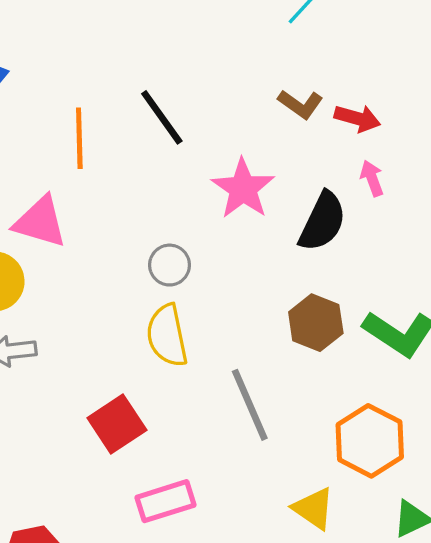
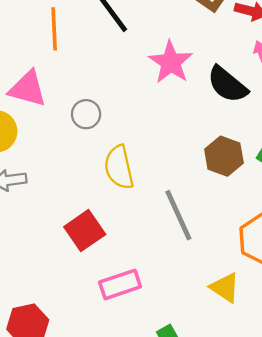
black semicircle: (323, 222) -> (227, 84), turned 105
gray circle: (170, 265) -> (86, 114), moved

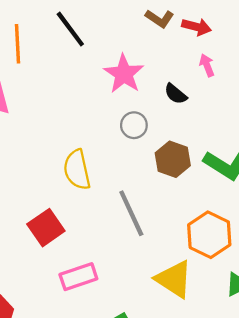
black semicircle: (227, 84) -> (176, 94), size x0.6
gray circle: (86, 114) -> (134, 125), moved
yellow triangle: (225, 288) -> (174, 279), size x1.4

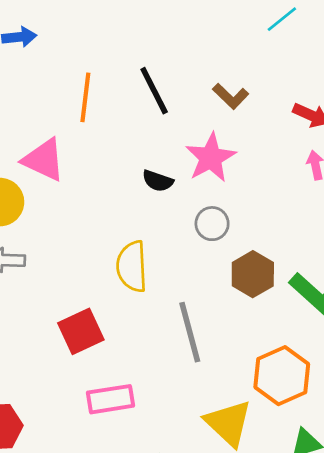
brown L-shape: (160, 18) -> (231, 96), moved
black semicircle: (176, 94) -> (158, 181), moved, turned -30

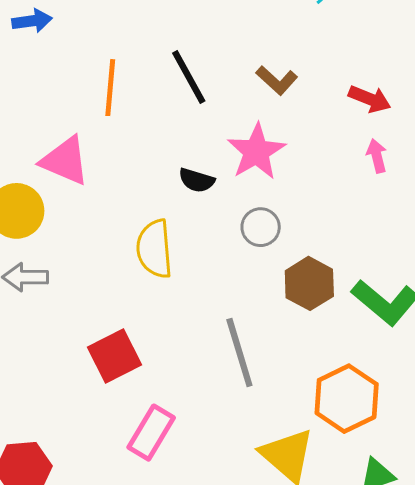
yellow semicircle: (132, 266) -> (154, 249), moved
pink rectangle: (110, 399) -> (151, 433), turned -48

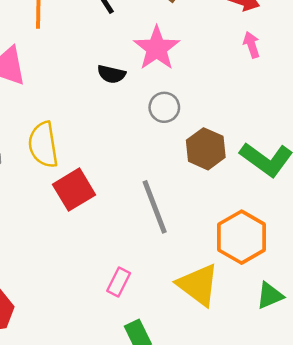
yellow semicircle: (154, 249) -> (43, 145), moved
red square: (114, 356) -> (74, 190), moved
pink rectangle: (151, 433) -> (119, 282), moved, size x0.7

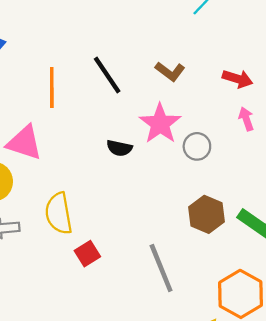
gray circle: (164, 107) -> (197, 146), moved
red square: (74, 190) -> (87, 254), size x0.7

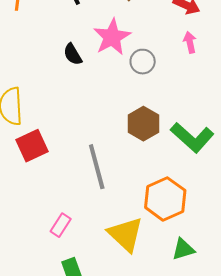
black semicircle: (119, 148) -> (73, 54), turned 40
red square: (87, 254) -> (32, 146), size x1.4

